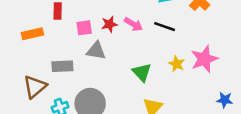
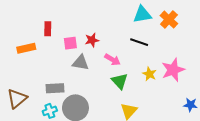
pink arrow: (133, 24) -> (112, 60), moved
gray rectangle: (62, 66) -> (55, 88), moved
brown triangle: (35, 87) -> (17, 99), moved

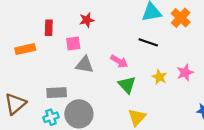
red star: (92, 40) -> (87, 20), moved
pink star: (173, 70) -> (185, 73), size x0.7

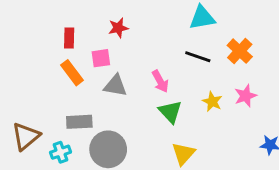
orange cross: (181, 18) -> (240, 51), moved
orange rectangle: (25, 49) -> (72, 73), moved, turned 66
pink arrow: (119, 61) -> (160, 81), turned 30
cyan cross: (51, 117) -> (60, 152), moved

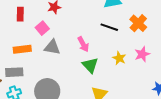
pink square: (101, 58) -> (42, 28), turned -32
orange rectangle: (72, 73) -> (22, 49), moved, turned -60
gray rectangle: (79, 122) -> (14, 72), moved

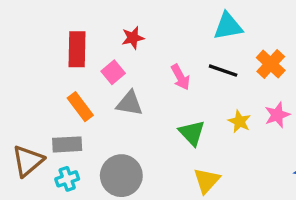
red rectangle: (20, 14) -> (77, 49), size x1.5
pink arrow: (83, 44) -> (180, 77), moved
orange rectangle: (22, 49) -> (80, 107), turned 60

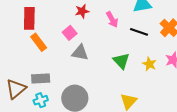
red rectangle: (77, 49) -> (29, 18), moved
pink arrow: (180, 77) -> (112, 19), moved
orange rectangle: (80, 107) -> (39, 42), moved
green triangle: (192, 133) -> (121, 61), moved

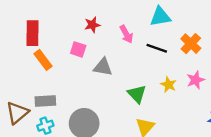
pink square: (70, 33) -> (78, 49), turned -32
gray triangle: (80, 53) -> (103, 67), moved
green triangle: (121, 61) -> (137, 94), moved

